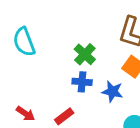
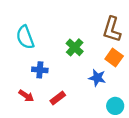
blue cross: (82, 82) -> (40, 70), moved

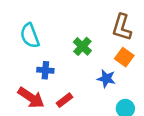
red arrow: (26, 96) -> (31, 98), size x1.6

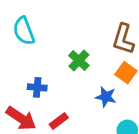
cyan semicircle: (30, 36) -> (24, 31), moved

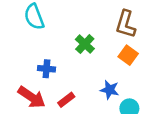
blue star: (106, 97) -> (110, 90), moved

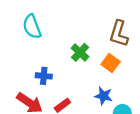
orange square: (128, 55) -> (111, 63), moved

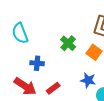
cyan semicircle: (32, 27) -> (20, 33), moved

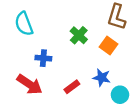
red rectangle: (53, 88) -> (72, 87), moved

